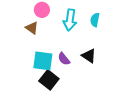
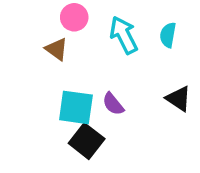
cyan arrow: (70, 20) -> (124, 35), turned 145
black triangle: (89, 56) -> (179, 99), moved

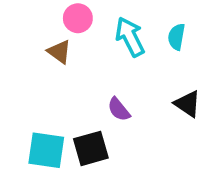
cyan square: (76, 107) -> (46, 150), moved
black square: (87, 141) -> (91, 148), turned 36

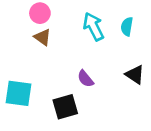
pink circle: (78, 18) -> (40, 13), moved
cyan square: (46, 150) -> (19, 93), moved

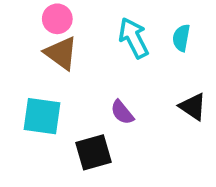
brown triangle: (43, 37) -> (61, 53), size x1.4
cyan square: (19, 93) -> (42, 116), moved

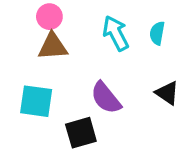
brown triangle: (61, 53) -> (53, 46), turned -40
purple semicircle: (122, 112) -> (106, 98), size x1.5

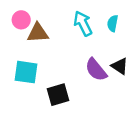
pink circle: (49, 17) -> (21, 20), moved
purple semicircle: (106, 98) -> (96, 70), moved

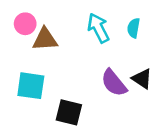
black square: (58, 95) -> (69, 112), turned 30

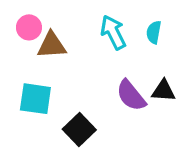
black triangle: (142, 79) -> (163, 91), turned -30
black square: (69, 112) -> (79, 130), turned 32

